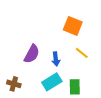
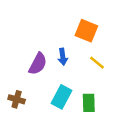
blue arrow: (56, 59) -> (63, 57), moved
cyan rectangle: (52, 82) -> (62, 97), turned -30

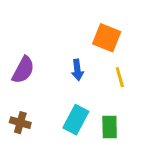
yellow line: (97, 63) -> (120, 77), turned 35
purple semicircle: (38, 64) -> (23, 70), moved

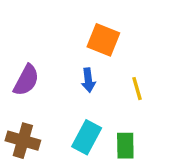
orange square: (107, 38) -> (103, 40), moved
brown cross: (20, 123) -> (23, 141), size x1.4

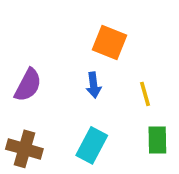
green rectangle: (125, 146) -> (157, 140), moved

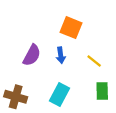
purple semicircle: (28, 85) -> (32, 55), moved
yellow line: (145, 94) -> (94, 61), turned -35

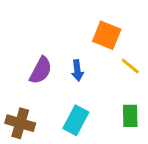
orange square: (71, 28) -> (107, 35), moved
yellow line: (94, 61) -> (130, 66), moved

